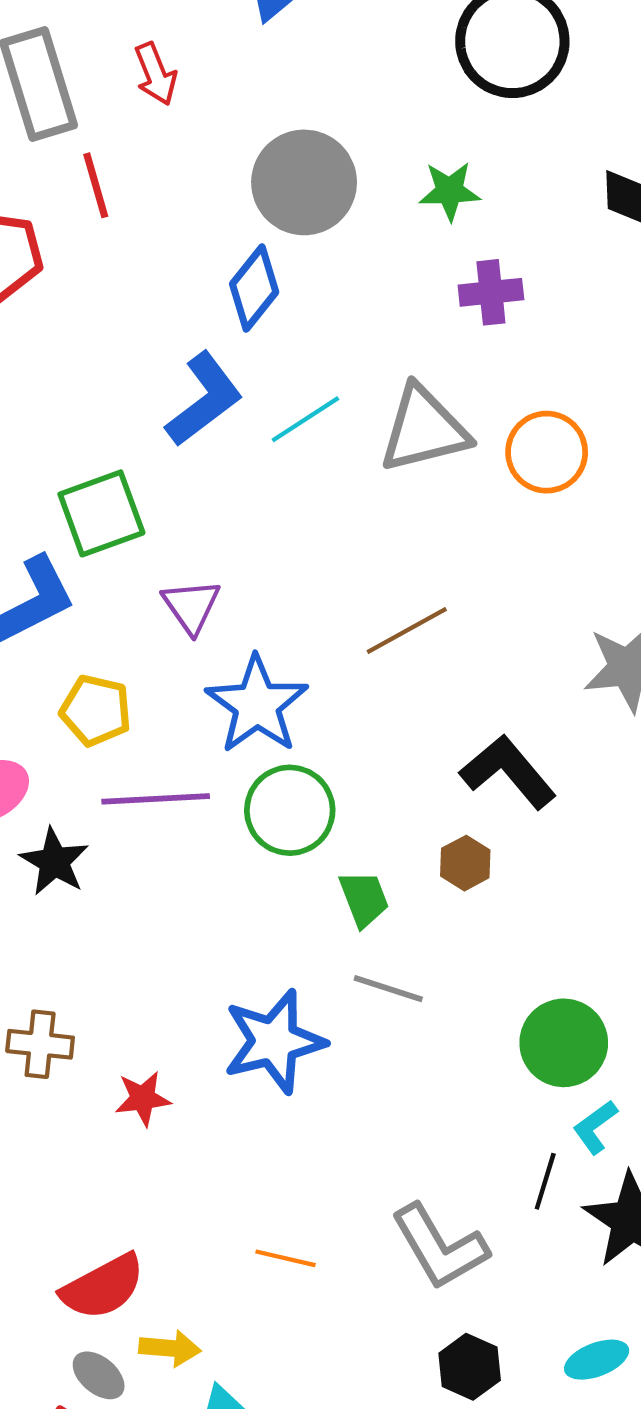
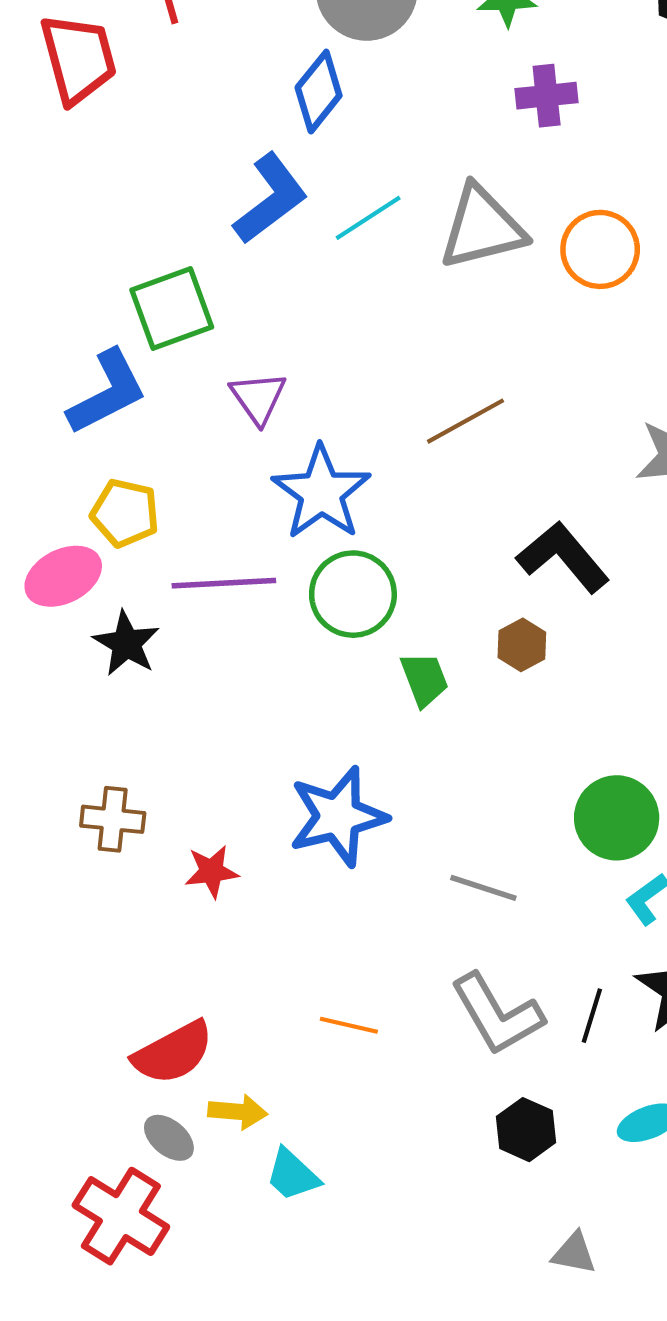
yellow pentagon: (96, 710) -> (125, 513), moved
gray line: (388, 989) -> (483, 888), moved
black line: (545, 1181) -> (592, 1016), moved

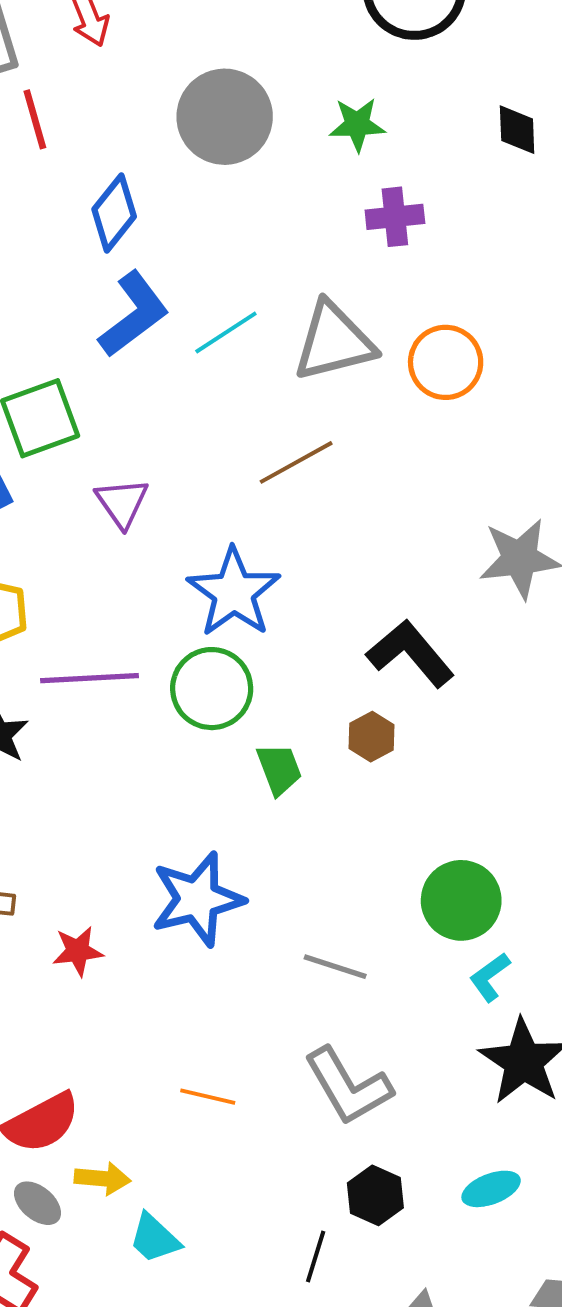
blue diamond: (319, 92) -> (114, 213), moved
brown line: (466, 421) -> (296, 462), moved
blue star: (321, 492) -> (234, 592), moved
black line: (592, 1016) -> (316, 1256), moved

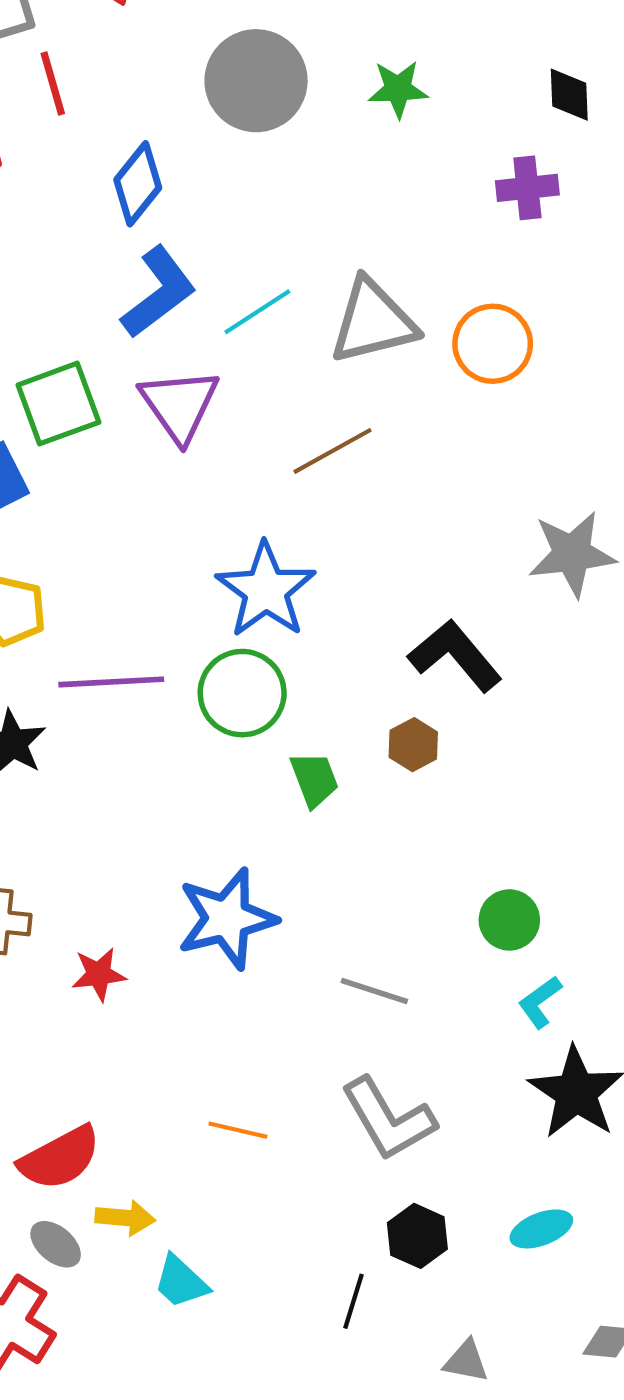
purple cross: (395, 217) -> (527, 188), moved
purple triangle: (122, 503) -> (179, 405), moved, size x1.4
green circle: (461, 900) -> (509, 920), size x0.7

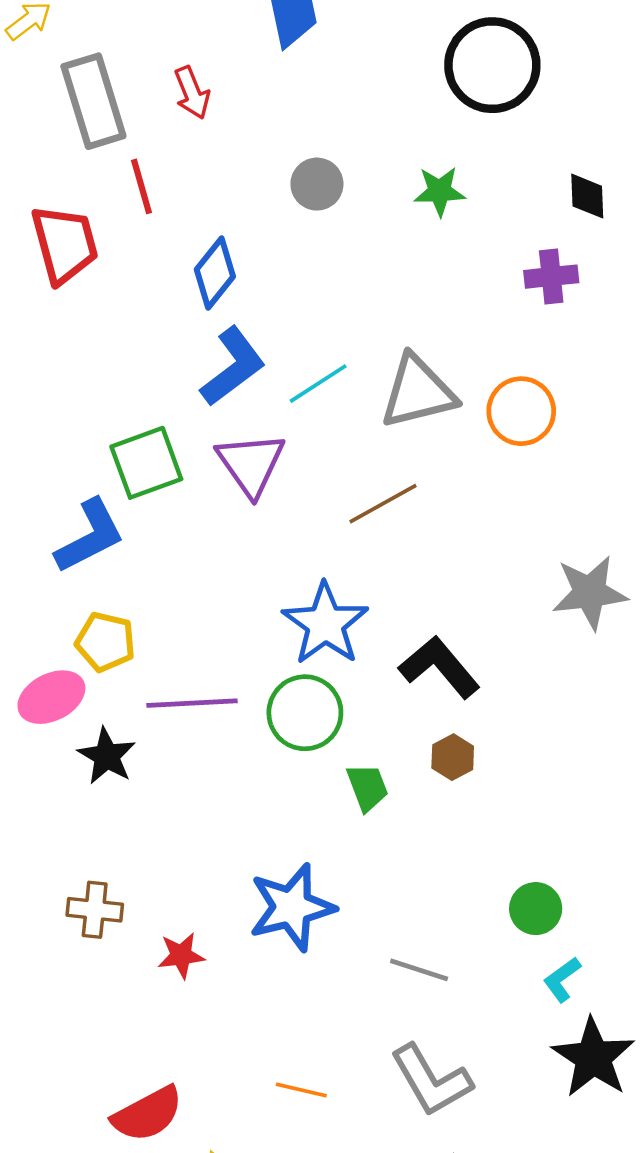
gray circle: (256, 81) -> (317, 184), size x0.6
black L-shape: (455, 656) -> (439, 667), moved

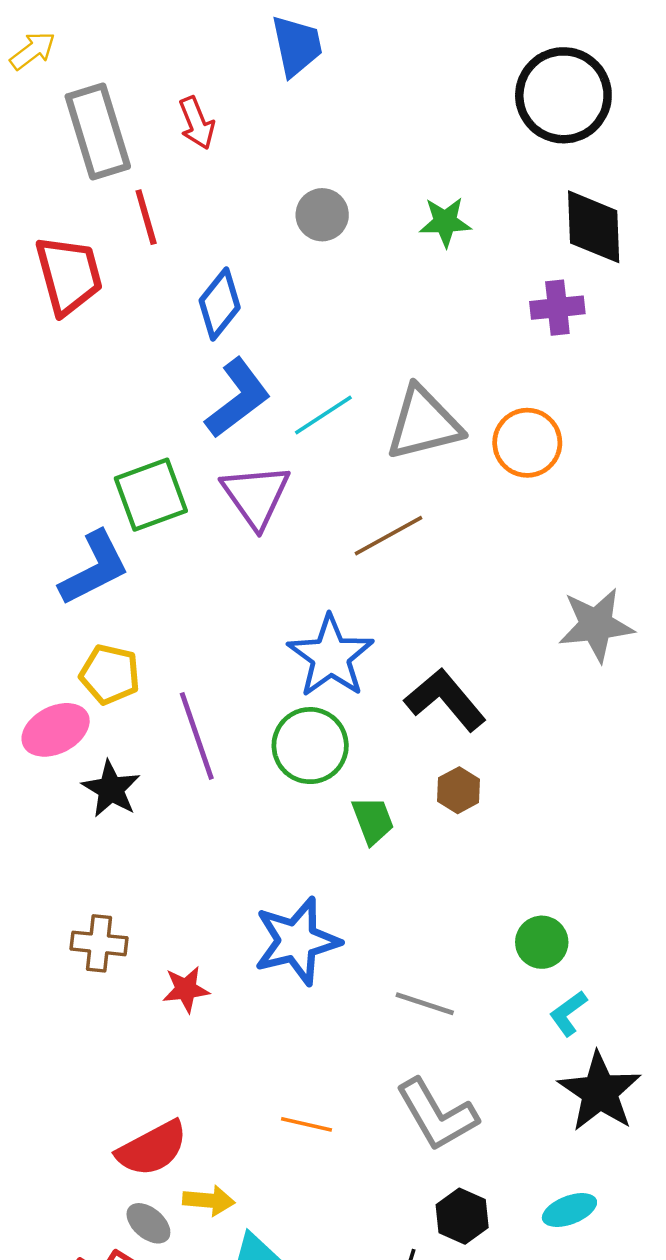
black circle: (492, 65) -> (563, 95), moved
black diamond: (587, 196) -> (594, 227), size x1.6
purple line: (192, 703) -> (197, 736), turned 74

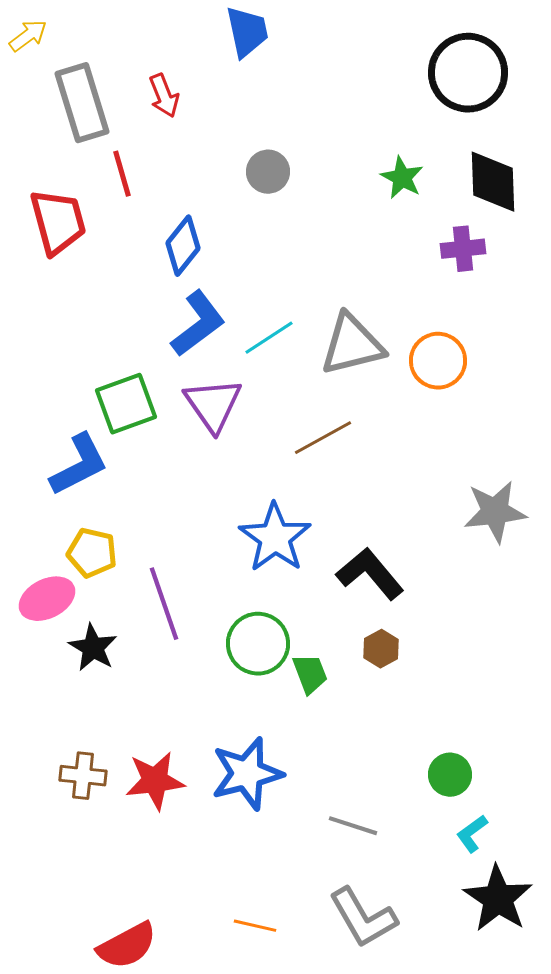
green star: (445, 222) -> (402, 178), moved, turned 30
green circle: (310, 746) -> (258, 644), moved
red star: (186, 989) -> (155, 781), moved, size x1.5

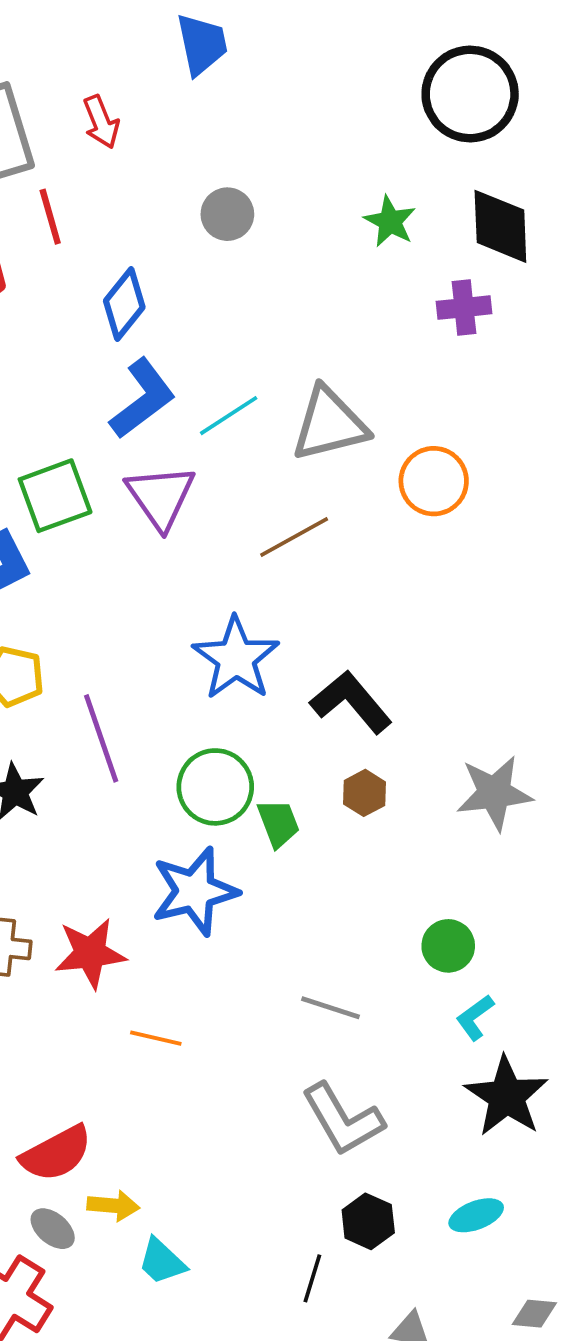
orange circle: (438, 361) -> (434, 481), moved
gray star: (495, 512) -> (494, 793), moved
blue star: (247, 774) -> (195, 891), moved
orange line: (255, 926) -> (156, 1038), moved

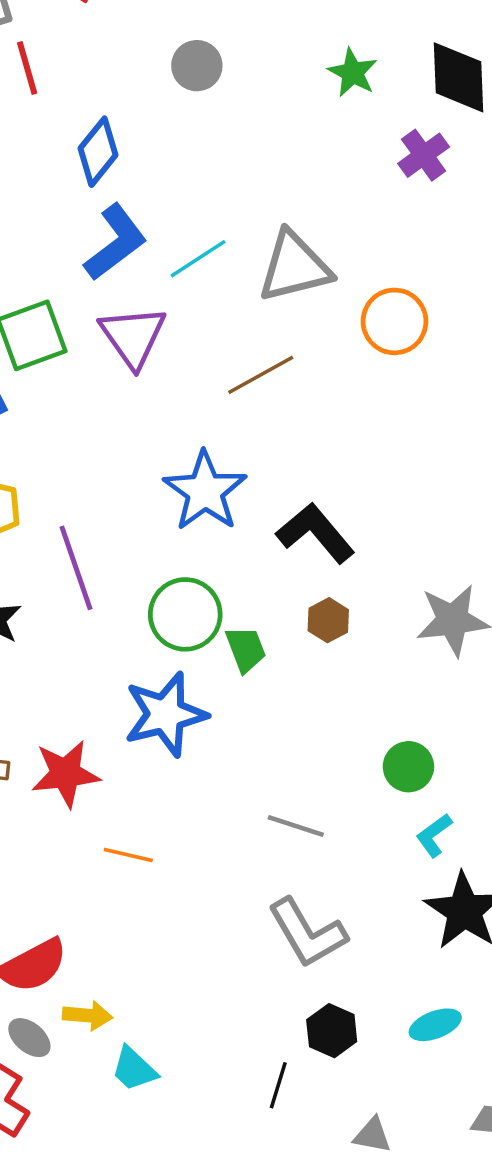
purple cross: (464, 308) -> (424, 155), turned -30

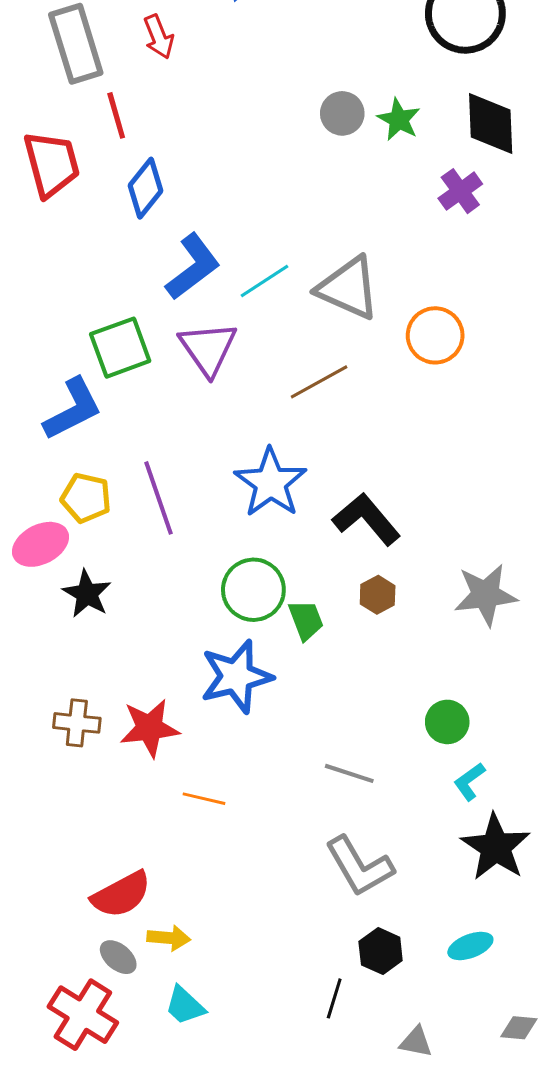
gray circle: (197, 66) -> (342, 113), moved
blue diamond: (98, 152) -> (145, 188), moved
gray triangle: (295, 267) -> (348, 288), turned 38
purple line: (76, 568) -> (159, 498), moved
cyan trapezoid: (134, 1069) -> (185, 1006), moved

